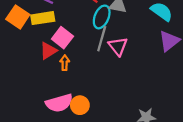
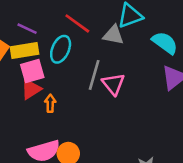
cyan ellipse: (102, 17) -> (61, 49), moved
pink square: (62, 38) -> (32, 71), moved, turned 36

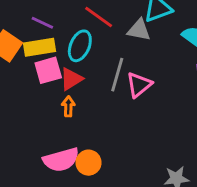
pink triangle: (113, 84) -> (139, 85), turned 30
red triangle: (31, 89) -> (71, 79), moved

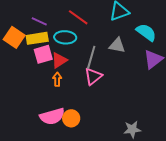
gray triangle: (139, 30) -> (117, 45), moved
cyan ellipse: (80, 46) -> (65, 37), turned 70
pink triangle: (139, 85) -> (93, 76), moved

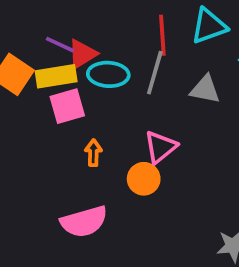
red line: (78, 17) -> (162, 35), moved, turned 50
gray line: (91, 57) -> (155, 73), moved
red triangle: (59, 60) -> (82, 54), moved
orange circle: (71, 118) -> (144, 179), moved

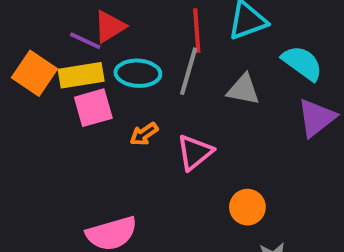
red triangle: (82, 54) -> (110, 27), moved
orange arrow: (93, 153) -> (144, 134), moved, turned -125
orange circle: (144, 179) -> (247, 207), moved

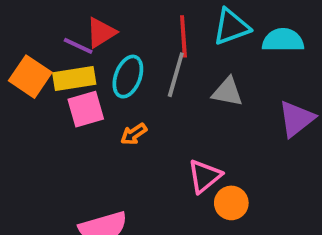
cyan semicircle: (302, 63) -> (283, 40), moved, turned -36
cyan ellipse: (138, 73) -> (128, 77), turned -72
pink triangle: (195, 152) -> (204, 176), moved

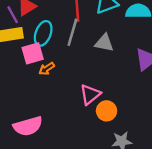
purple line: (78, 46) -> (13, 15), turned 36
pink square: (86, 109) -> (33, 53), moved

